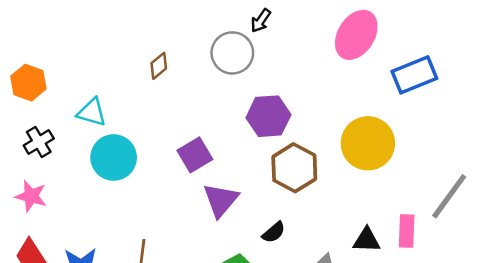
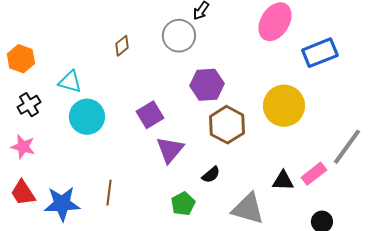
pink rectangle: (407, 231) -> (314, 174), turned 50

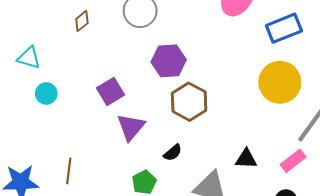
yellow circle: (284, 106) -> (280, 82), moved
cyan circle: (87, 117) -> (46, 93), size x0.6
pink rectangle: (314, 174) -> (293, 161), moved

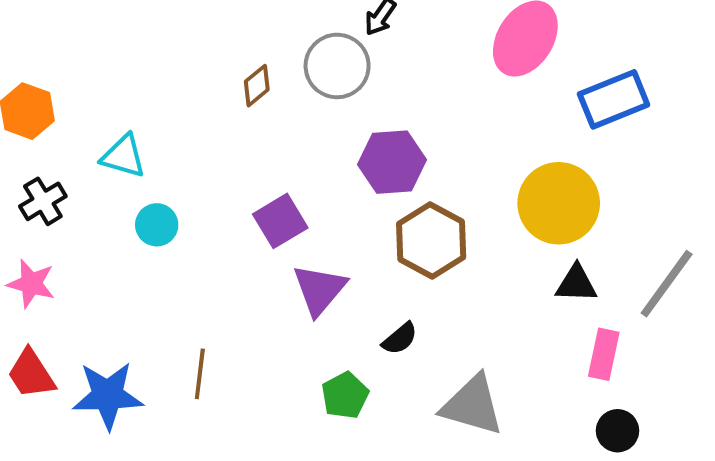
brown diamond: (82, 21) -> (257, 86), moved
yellow circle: (280, 82) -> (559, 203), moved
black triangle: (246, 159) -> (576, 284), moved
pink rectangle: (293, 161) -> (604, 354), moved, turned -40

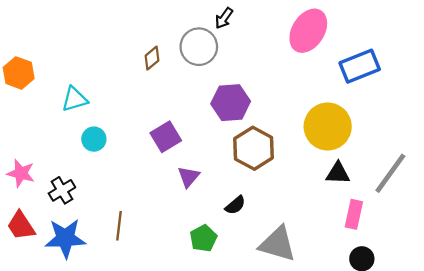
cyan triangle: (123, 156) -> (75, 99), turned -32
black cross: (43, 201) -> (62, 190), moved
purple triangle: (319, 290) -> (189, 177), size x0.7

